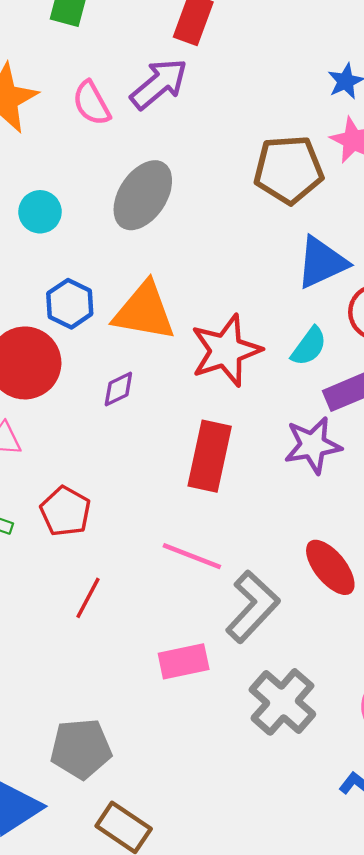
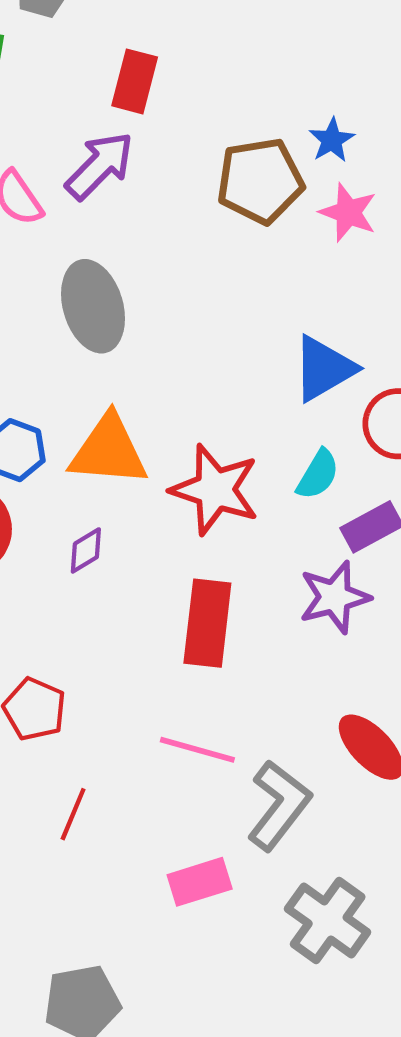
brown pentagon: (289, 170) -> (260, 181), moved
gray ellipse: (143, 195) -> (93, 306), turned -44
red star: (226, 350) -> (215, 490), turned -30

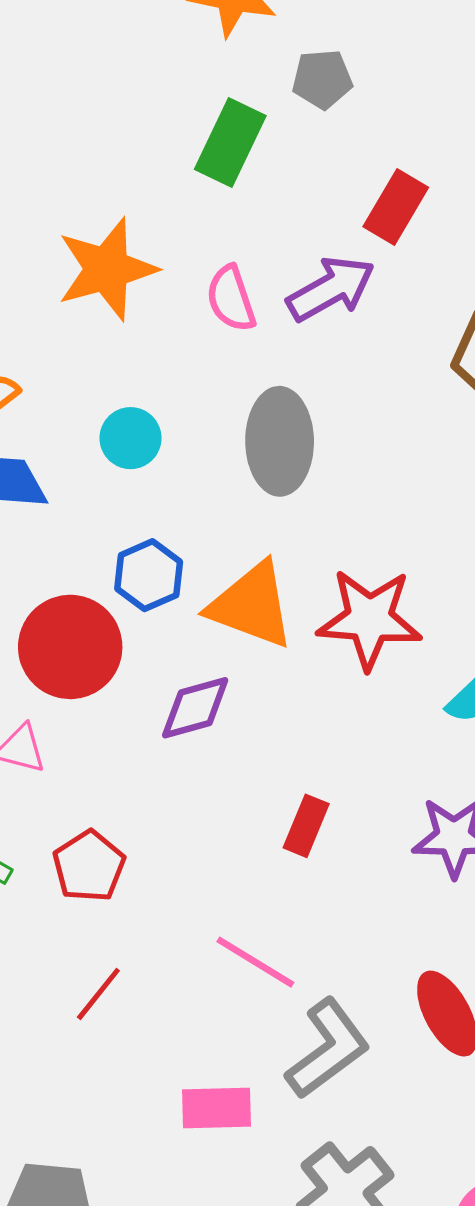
red star: (215, 490) -> (369, 619), moved, turned -30
purple diamond: (86, 550) -> (195, 708), size x1.4
red rectangle: (207, 623) -> (306, 826), size x0.6

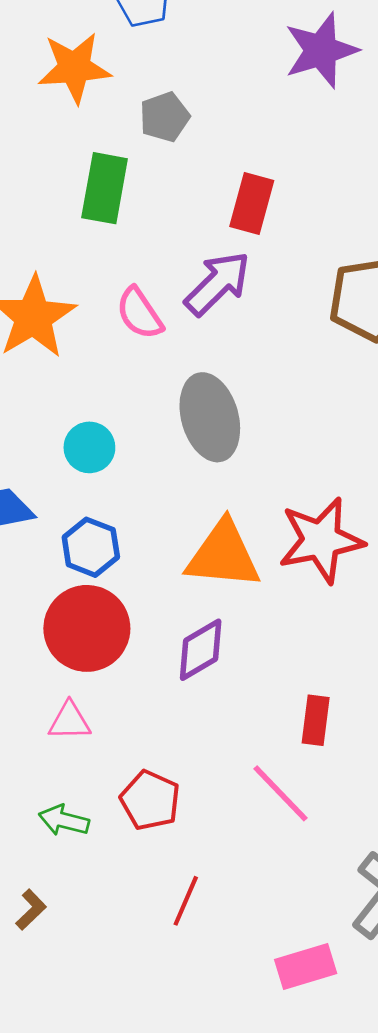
blue hexagon: (149, 575) -> (91, 547), moved
pink line: (255, 962) -> (281, 793), moved, turned 30

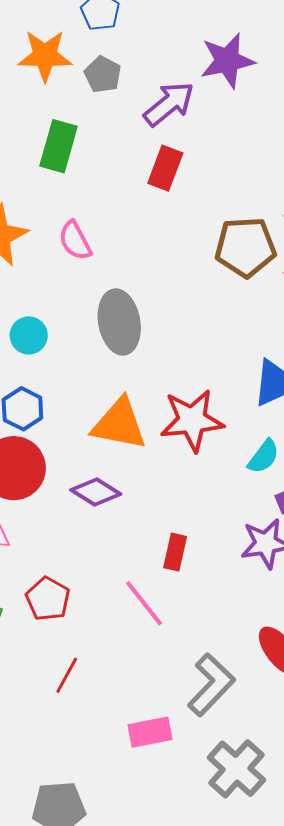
gray pentagon: (165, 117) -> (103, 74), moved, turned -30
purple arrow: (218, 283) -> (169, 104), moved
purple diamond: (201, 650) -> (96, 492), turned 57

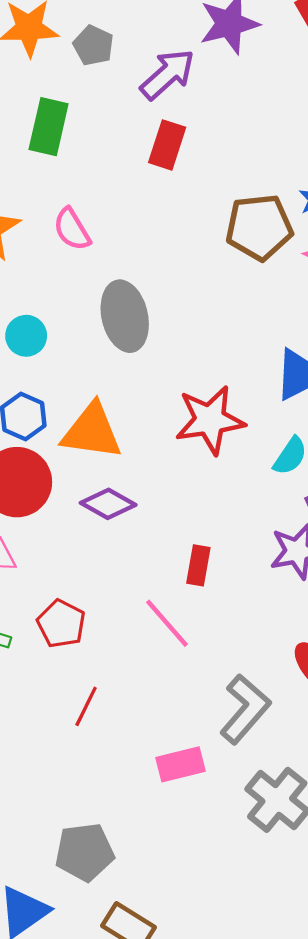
orange triangle: (119, 424) -> (92, 431), moved

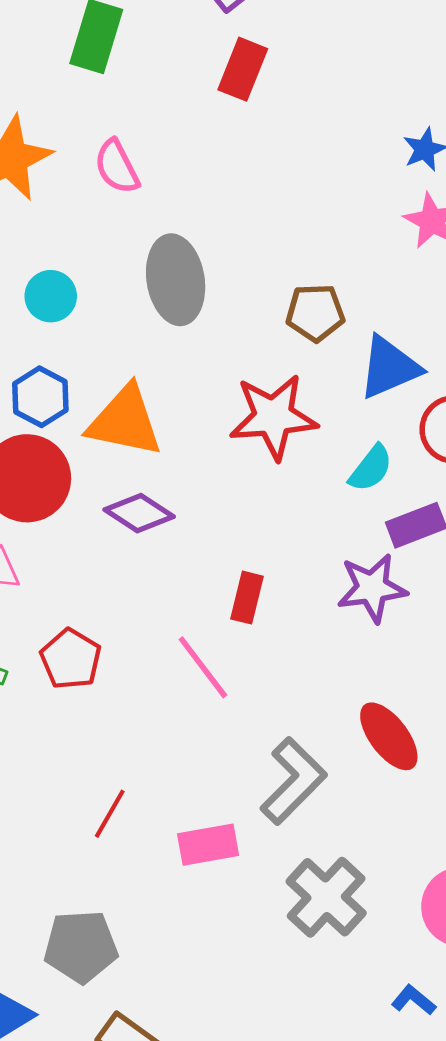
brown pentagon: (259, 227) -> (315, 313), moved, size x0.7
red line: (86, 706) -> (110, 814), moved

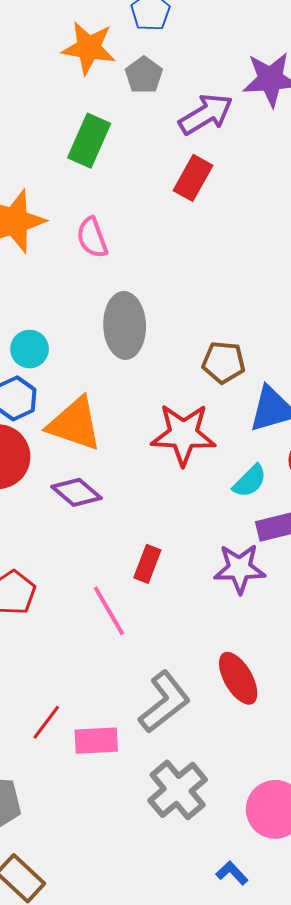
cyan circle: (51, 296) -> (30, 349), moved
red line: (110, 814) -> (46, 722), moved

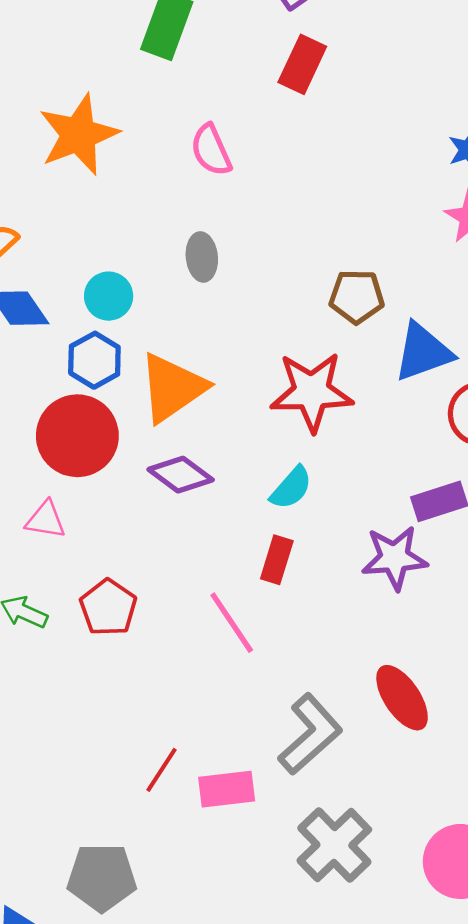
pink semicircle: (92, 238) -> (211, 150), moved
gray ellipse: (125, 325) -> (202, 257), moved, size x0.6
orange triangle: (75, 424) -> (172, 388), turned -50
cyan semicircle: (250, 481) -> (291, 488), moved

